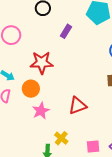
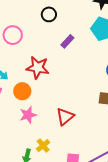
red triangle: (78, 106) -> (65, 117), turned -30

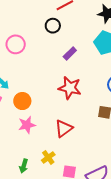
red star: (38, 68) -> (70, 88), moved
yellow cross: (43, 146) -> (48, 157), moved

